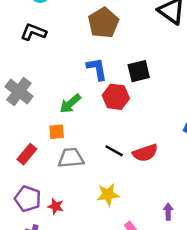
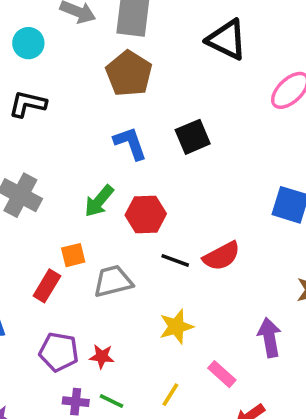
red hexagon: (116, 97) -> (146, 214), moved
orange square: (57, 132) -> (73, 255), moved
purple arrow: (168, 212) -> (269, 337), size x1.5

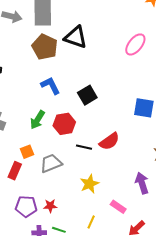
black triangle: (227, 40) -> (76, 37), moved
black square: (193, 137) -> (87, 95), moved

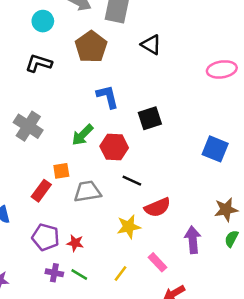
black triangle: (76, 37) -> (151, 45), size x0.7
pink ellipse: (135, 44) -> (222, 69), turned 30
brown pentagon: (45, 47) -> (91, 47), moved
red semicircle: (109, 141) -> (157, 207), moved

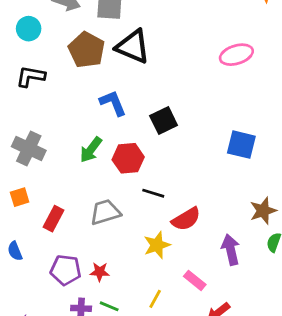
black triangle: (151, 45) -> (133, 47), moved, size x1.5
orange square: (61, 171) -> (20, 197), moved

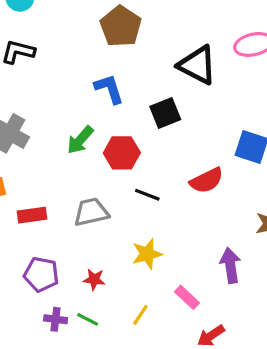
black triangle: (133, 47) -> (197, 65), moved
brown pentagon: (87, 50) -> (121, 26), moved
red rectangle: (54, 219) -> (32, 215), turned 50
red semicircle: (186, 219) -> (207, 180), moved
red star: (100, 272) -> (94, 279), moved

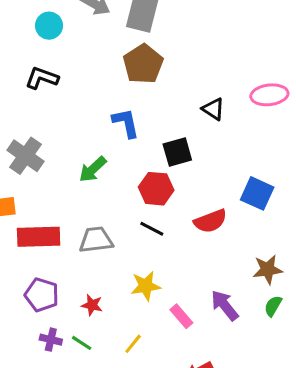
black triangle: (197, 65) -> (213, 109), size x0.6
red hexagon: (122, 153) -> (156, 189), moved
red rectangle: (32, 215) -> (39, 237), size x1.5
purple arrow: (230, 265) -> (225, 305), turned -36
pink rectangle: (187, 297) -> (181, 316), moved

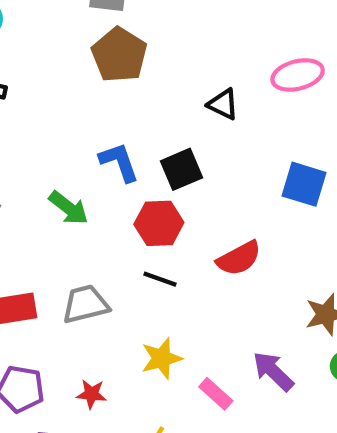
blue L-shape: (126, 123) -> (119, 162), moved
green arrow: (93, 169) -> (69, 208), turned -92
blue square: (257, 193) -> (304, 184), moved

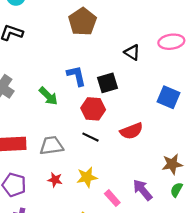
red star: (91, 394) -> (55, 180), moved

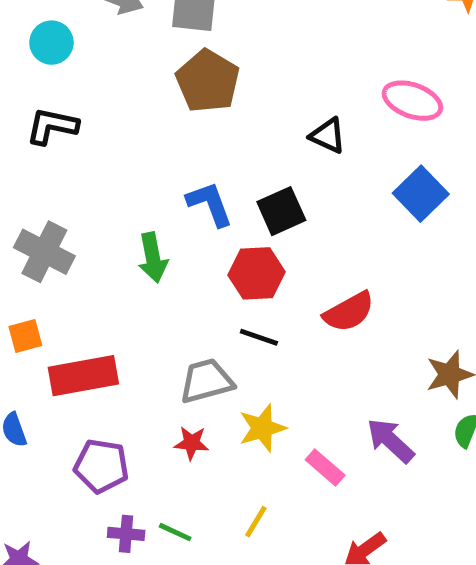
pink ellipse: (171, 42) -> (412, 101), turned 35
green arrow: (48, 96) -> (153, 258), turned 42
blue square: (168, 97) -> (421, 194), moved, turned 30
gray trapezoid: (52, 146) -> (206, 381), moved

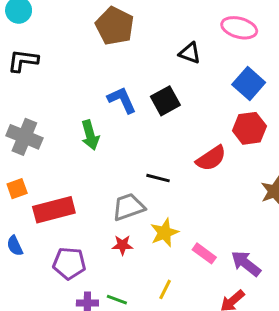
red hexagon: (257, 273) -> (249, 128), moved
purple arrow: (390, 441) -> (246, 263), moved

